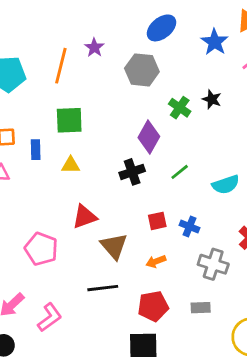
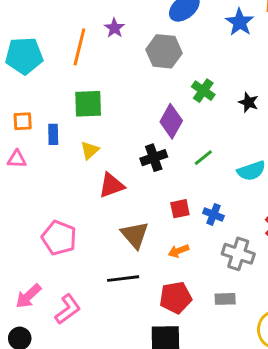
black star: (212, 99) -> (248, 102), moved
yellow triangle: (71, 165) -> (90, 150), turned -42
red triangle: (85, 217) -> (111, 185), moved

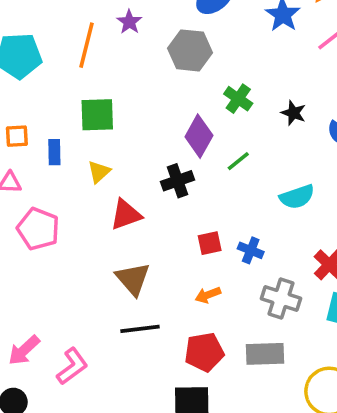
green line: (203, 158) -> (238, 161), moved
brown triangle: (135, 235) -> (133, 279), moved
pink pentagon: (59, 238) -> (38, 229), moved
gray rectangle: (225, 299) -> (265, 354), size x1.5

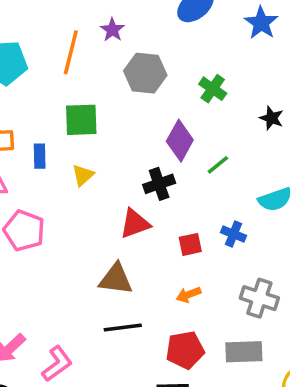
gray hexagon: (190, 50) -> (145, 73), moved
green cross: (238, 99) -> (213, 89), moved
red triangle: (126, 215) -> (135, 224), moved
blue cross: (251, 250) -> (233, 234), moved
brown triangle: (133, 279) -> (116, 279), turned -42

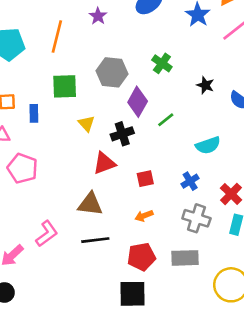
purple star: (112, 30) -> (98, 16), moved
gray hexagon: (145, 73) -> (112, 72), moved
yellow triangle: (83, 175) -> (86, 124), moved, turned -30
blue cross: (233, 234) -> (190, 181), moved, turned 36
pink L-shape: (57, 364) -> (47, 234), moved

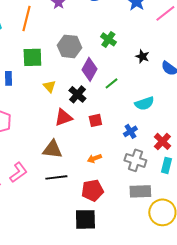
black cross: (122, 134) -> (77, 94), turned -30
red square: (145, 179) -> (95, 120), moved
gray rectangle: (185, 258) -> (140, 191), moved

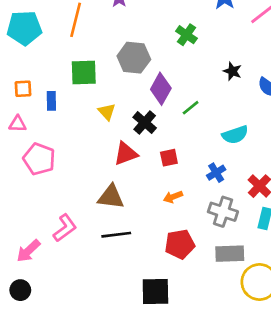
green cross: (108, 39) -> (186, 35), moved
orange arrow: (94, 158) -> (173, 197), moved
red pentagon: (92, 190) -> (180, 244), moved

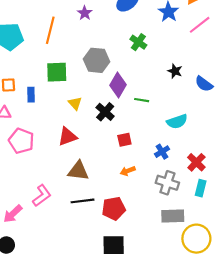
green line: (191, 108) -> (142, 100), turned 48
red triangle: (126, 154) -> (68, 137), moved
red pentagon: (180, 244) -> (114, 209), moved

